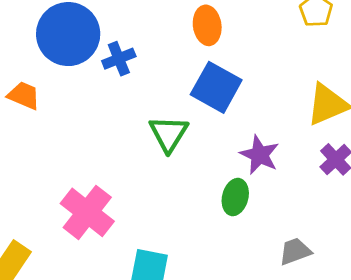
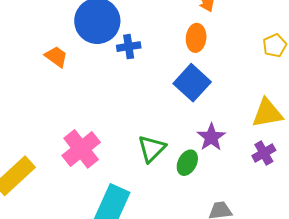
green triangle: (169, 134) -> (152, 149), moved

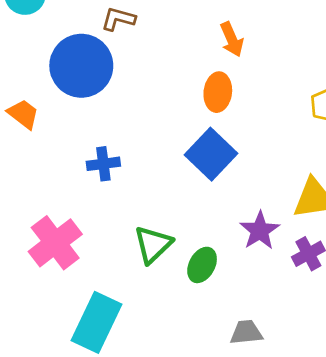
blue cross: (129, 47) -> (103, 164), moved
purple star: (211, 137) -> (260, 231), moved

